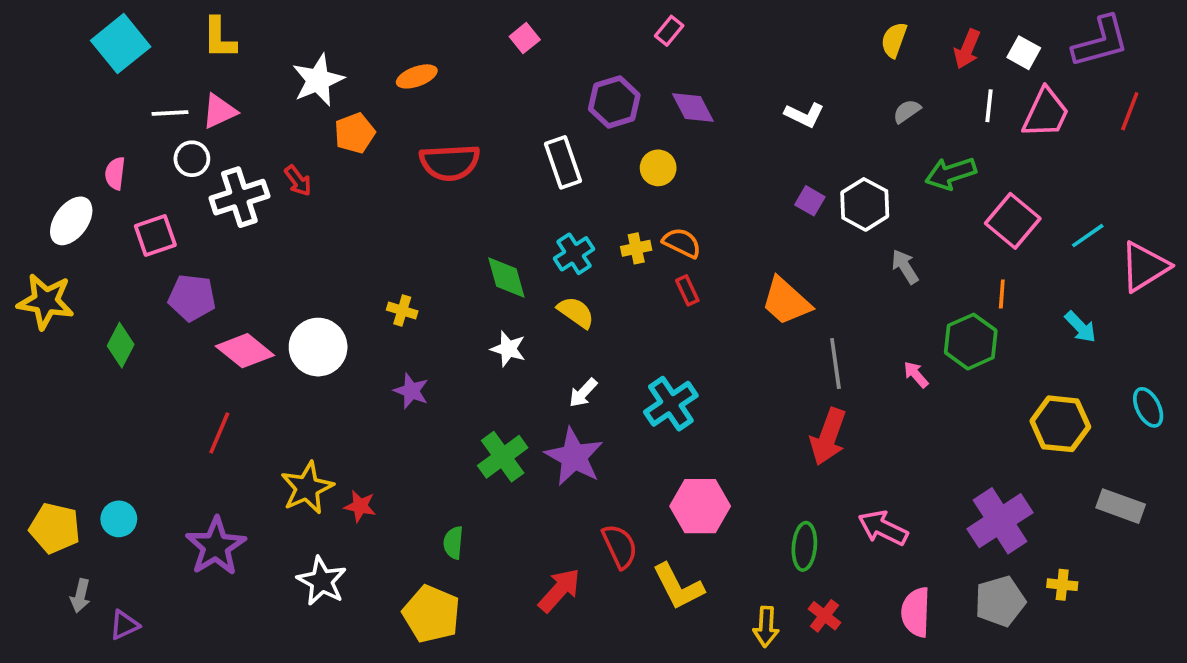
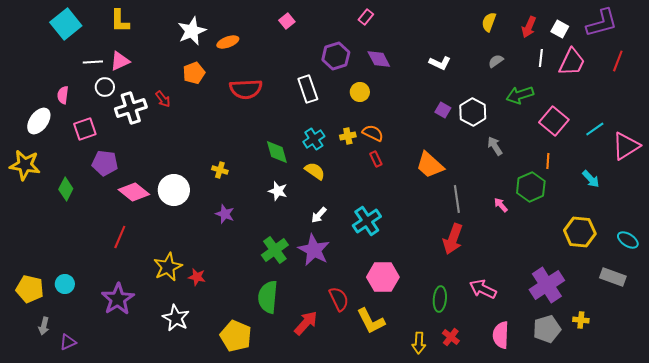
white star: (318, 80) -> (192, 31), moved
cyan ellipse: (1148, 407) -> (628, 240), moved, turned -30
green semicircle: (453, 543) -> (268, 297), moved, size x1.8

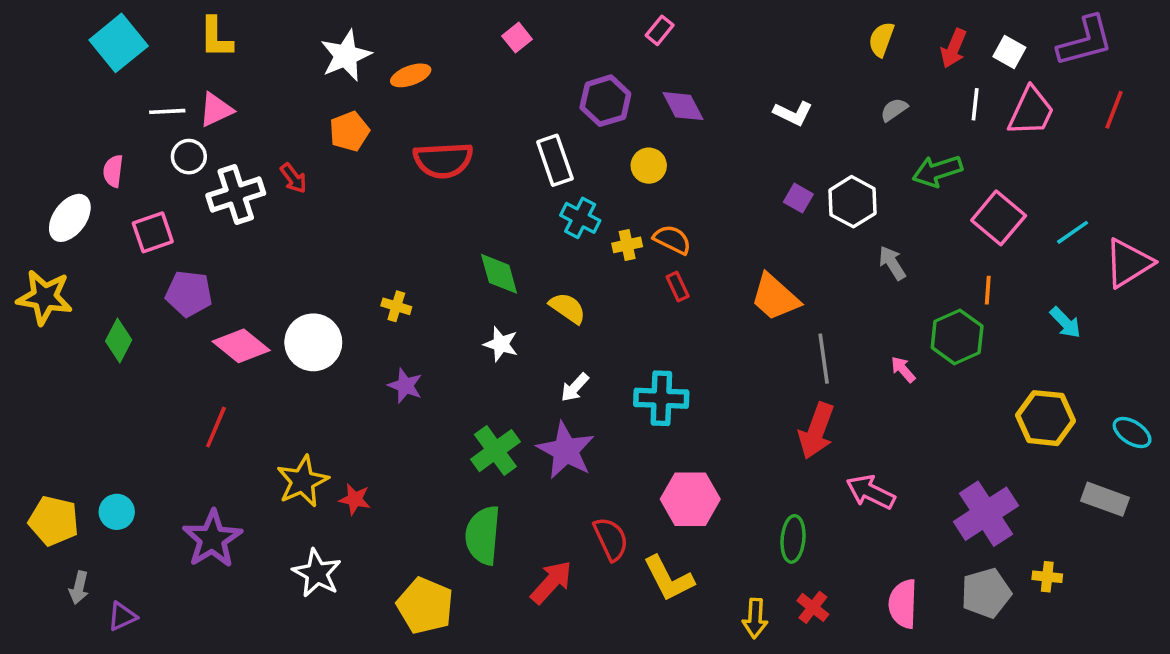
cyan cross: (314, 139) -> (580, 218), moved, turned -30
cyan cross: (367, 221) -> (661, 398), turned 36
pink arrow: (483, 289) -> (871, 492), moved

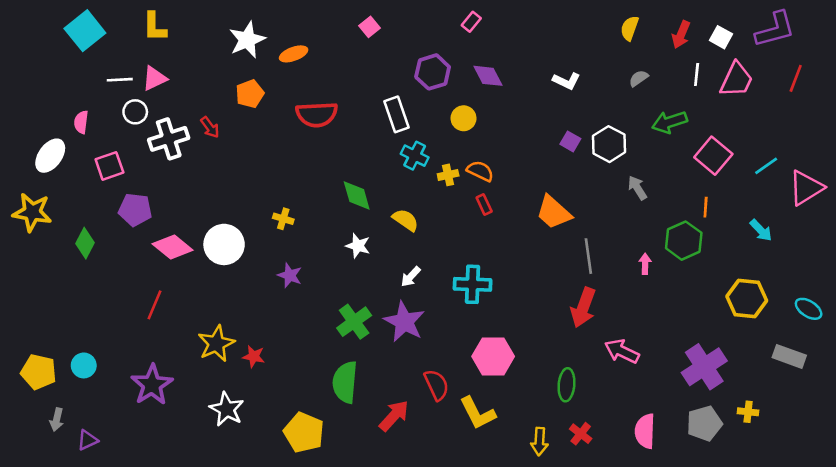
pink arrow: (903, 369) -> (645, 264), turned 42

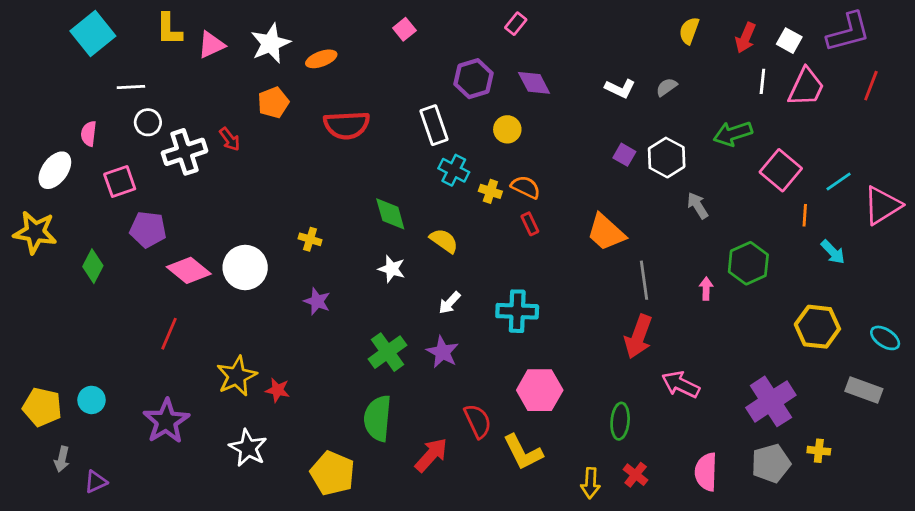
pink triangle: (155, 78) -> (211, 45), moved
gray semicircle: (639, 78) -> (667, 87), moved
yellow cross: (448, 175) -> (490, 191), turned 30
orange line: (706, 207) -> (805, 215), moved
purple star: (404, 322) -> (442, 352), size x0.7

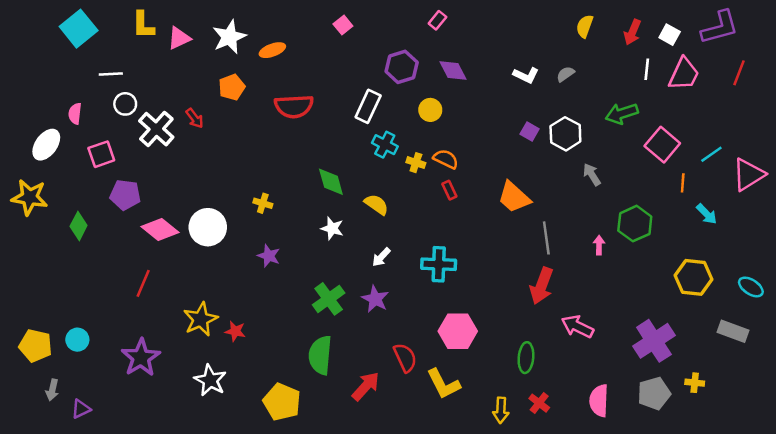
white rectangle: (434, 125) -> (368, 106), turned 44
white cross: (185, 152) -> (156, 129), turned -30

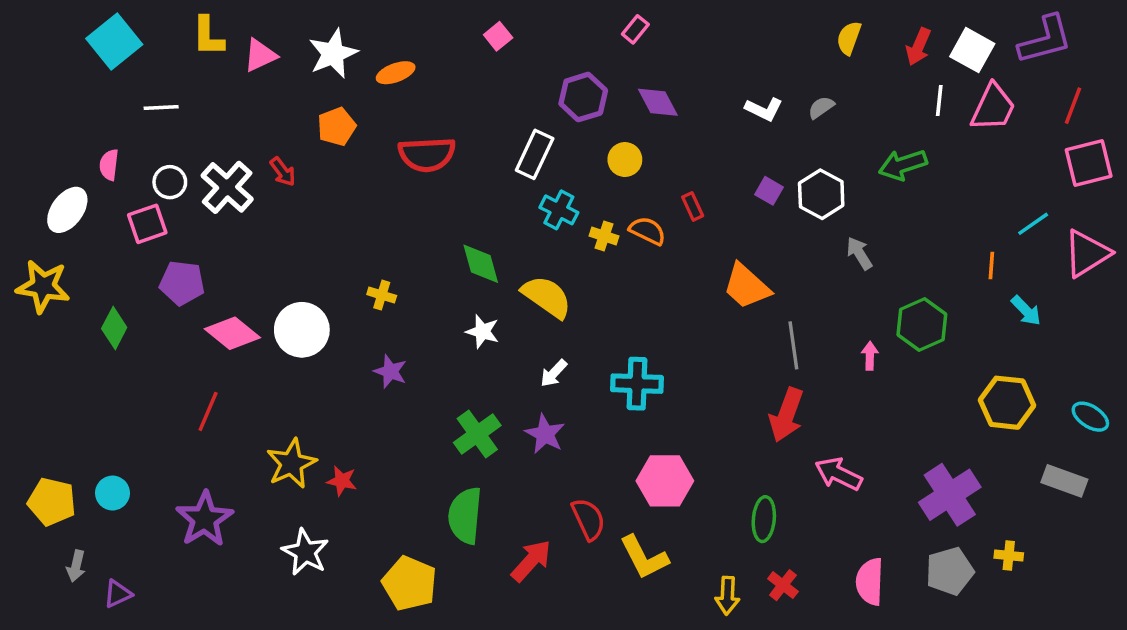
white square: (670, 35) -> (972, 50), size x1.4
white circle: (125, 104) -> (170, 182), moved
pink square: (662, 145) -> (1089, 163), moved, turned 36
red rectangle: (449, 190) -> (693, 206), moved
yellow semicircle: (376, 204) -> (547, 297), size x1.4

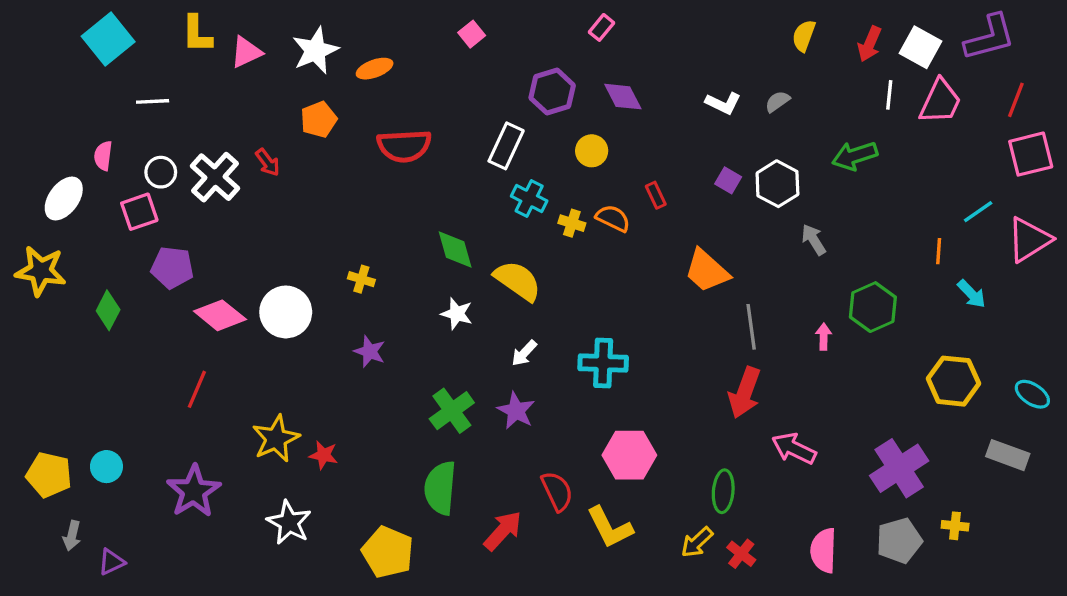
yellow arrow: (727, 596) -> (697, 542), moved, turned 44

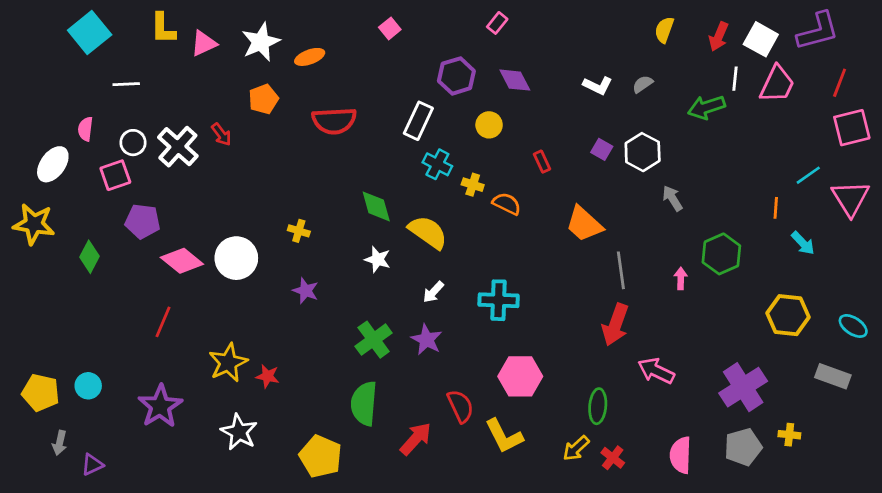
green arrow: (855, 156) -> (706, 107), moved
orange semicircle: (613, 218) -> (507, 204), moved
pink triangle: (1029, 240) -> (850, 198), turned -30

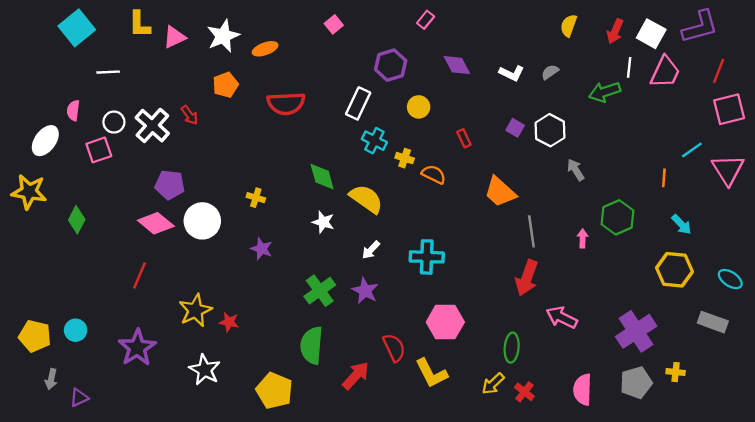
purple diamond: (515, 80) -> (457, 65), moved
purple pentagon: (143, 221) -> (170, 185), moved
cyan arrow: (803, 243) -> (681, 224), moved

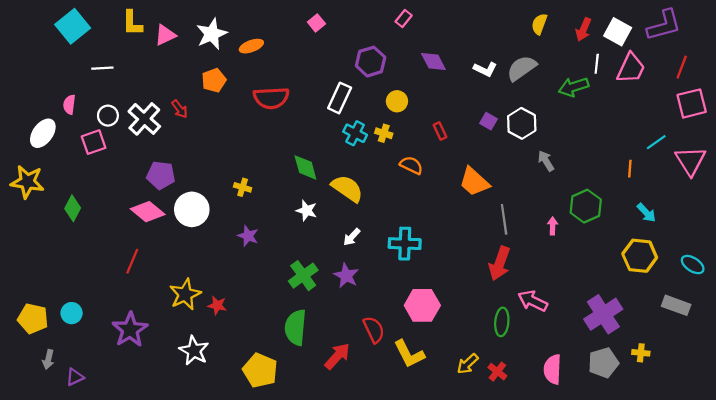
gray semicircle: (550, 72) -> (522, 68), size x1.8
yellow cross: (405, 158) -> (384, 133), moved
green ellipse: (512, 348) -> (502, 322), moved

